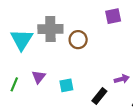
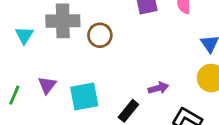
cyan triangle: (22, 40) -> (24, 35), size x0.6
cyan square: (66, 85) -> (84, 97), size x1.5

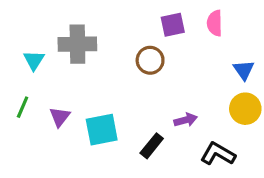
brown circle: (100, 35) -> (150, 60), moved
green line: (14, 95) -> (23, 107), moved

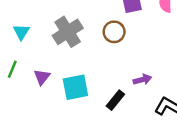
gray cross: (77, 44) -> (68, 32), moved, turned -32

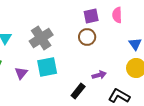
brown circle: (114, 32) -> (87, 37), moved
cyan square: (75, 87) -> (47, 67), moved

